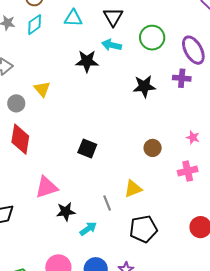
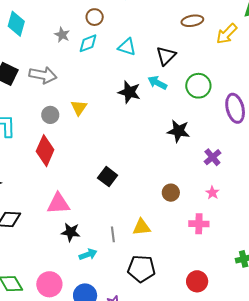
purple cross: (182, 78) -> (212, 157), moved, turned 30

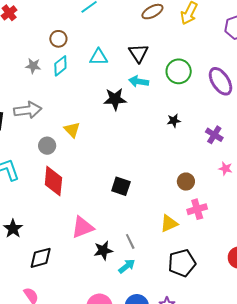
black star: (178, 131) -> (174, 121), size x0.6
pink cross: (199, 224) -> (197, 209), moved
gray line: (113, 234) -> (130, 241), moved

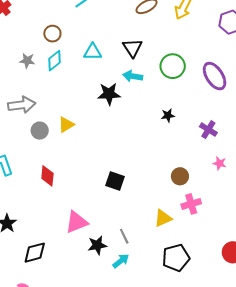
yellow triangle: (72, 130) -> (66, 125), turned 42
gray circle: (47, 146) -> (40, 131), moved
red diamond: (53, 181) -> (47, 176), size x0.7

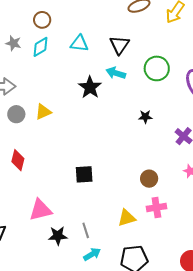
black star: (109, 94) -> (90, 87), turned 30
black square: (115, 181) -> (84, 174), turned -30
cyan arrow: (121, 261) -> (92, 254), moved

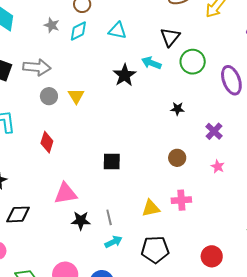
black triangle: (119, 45) -> (170, 37), moved
yellow triangle: (43, 112) -> (76, 96), turned -42
brown circle: (149, 179) -> (177, 158), moved

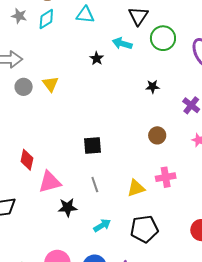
black star: (125, 75) -> (97, 58), size x0.6
red diamond: (47, 142) -> (27, 160), moved
gray line: (109, 217) -> (95, 185), moved

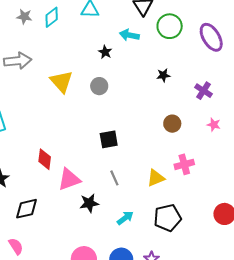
yellow triangle: (50, 84) -> (61, 82), size x1.4
gray circle: (24, 87) -> (99, 86), moved

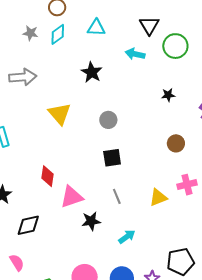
black star: (105, 52) -> (92, 72), moved, size x1.5
yellow triangle: (61, 82) -> (59, 114), moved
gray circle: (99, 86) -> (108, 120), moved
black pentagon: (168, 218) -> (180, 262), moved

